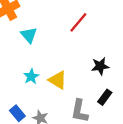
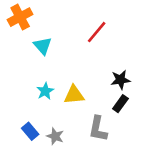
yellow triangle: (58, 80) -> (74, 95), turned -36
black rectangle: (105, 97) -> (120, 104), moved

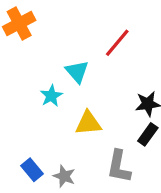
cyan triangle: (43, 46) -> (77, 72), moved
cyan star: (45, 91) -> (51, 96), moved

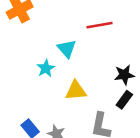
red line: (117, 43) -> (99, 25), turned 40

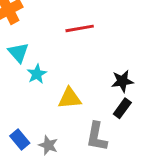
red line: (99, 25) -> (80, 28), moved
cyan triangle: (67, 49) -> (18, 53), moved

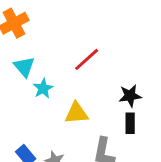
red line: (80, 28) -> (87, 59), moved, turned -32
black rectangle: (122, 108) -> (130, 123), turned -36

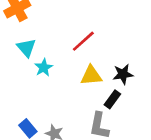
yellow triangle: (76, 113) -> (91, 76), moved
black rectangle: (130, 123) -> (112, 99), moved, turned 36

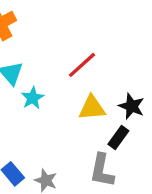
black star: (123, 74) -> (132, 106), turned 30

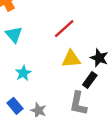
cyan star: (33, 98) -> (23, 73), moved

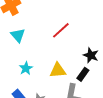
yellow triangle: (71, 59) -> (58, 70), moved

